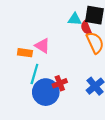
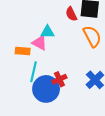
cyan triangle: (75, 19) -> (47, 32), moved
red semicircle: (86, 28) -> (71, 14), moved

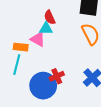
red semicircle: (71, 14) -> (50, 17), moved
cyan line: (34, 72) -> (17, 65), moved

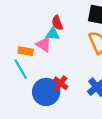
cyan line: (17, 65) -> (21, 69), turned -48
red cross: (57, 76) -> (61, 83), turned -32

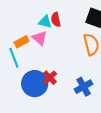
cyan triangle: (53, 34) -> (45, 22), moved
orange rectangle: (26, 51) -> (22, 42), turned -48

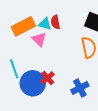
orange rectangle: (22, 42) -> (23, 26), moved, size x1.6
cyan line: (14, 58) -> (14, 69), moved

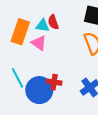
orange rectangle: (23, 26) -> (20, 32), turned -35
red cross: (48, 78) -> (54, 82), turned -32

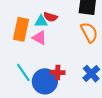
red semicircle: (53, 22) -> (51, 17), turned -48

